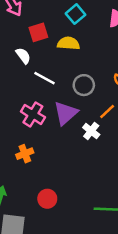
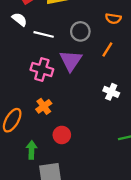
white cross: (91, 131) -> (111, 92), moved
red circle: (47, 199) -> (62, 135), moved

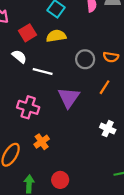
gray circle: (80, 31) -> (85, 59), moved
pink cross: (42, 69) -> (28, 107), moved
red circle: (62, 135) -> (60, 180), moved

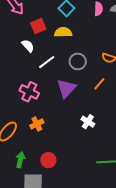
gray circle: (85, 59) -> (78, 61), moved
white line: (43, 72) -> (47, 62), turned -60
white cross: (108, 129) -> (88, 122), moved

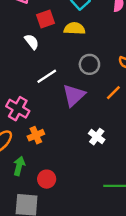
white line: (47, 62) -> (47, 76), moved
pink cross: (29, 92) -> (18, 109), moved
green arrow: (20, 160) -> (19, 166), moved

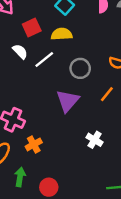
white line: (47, 76) -> (44, 59), moved

